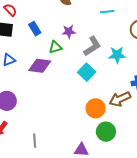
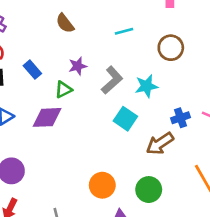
cyan square: (87, 72) -> (125, 119), moved
orange circle: (96, 108) -> (102, 185), moved

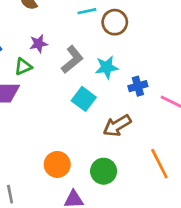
brown circle: (171, 48) -> (115, 22), moved
blue cross: (180, 118) -> (138, 86), moved

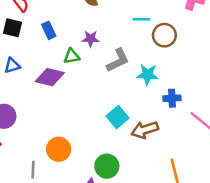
cyan square: (84, 99) -> (117, 117), moved
orange circle: (57, 164) -> (59, 149), moved
green circle: (104, 171) -> (107, 166), moved

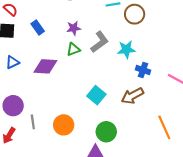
green triangle: (72, 56) -> (73, 49), moved
blue cross: (172, 98) -> (143, 70), moved, turned 32
cyan square: (117, 117) -> (96, 95), moved
gray line: (33, 170) -> (33, 122), moved

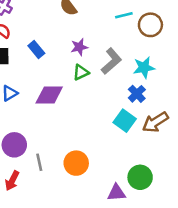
blue cross: (143, 70) -> (137, 94), moved, turned 32
cyan square: (96, 95) -> (125, 121), moved
green circle: (106, 132) -> (140, 177), moved

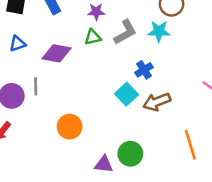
cyan star: (144, 68) -> (159, 31), moved
gray line: (39, 162) -> (36, 86), moved

